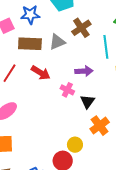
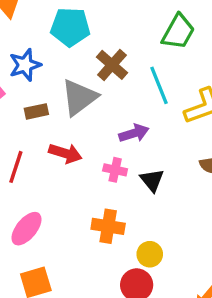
gray triangle: (57, 42) -> (79, 97), size x1.4
brown rectangle: (30, 44) -> (36, 111), size x0.6
orange cross: (100, 126) -> (108, 226), moved, turned -30

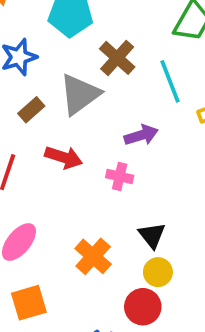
brown rectangle: (36, 111) -> (31, 110), turned -30
black triangle: (152, 180) -> (152, 235), moved
orange cross: (108, 226) -> (93, 256), moved, turned 32

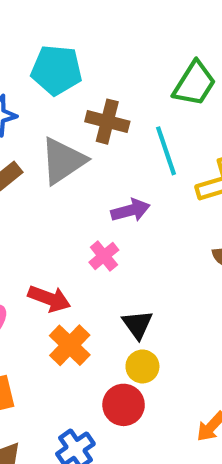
brown cross: (117, 58) -> (107, 122), turned -30
red arrow: (64, 157) -> (49, 299), moved
pink cross: (120, 176) -> (104, 256), turned 35

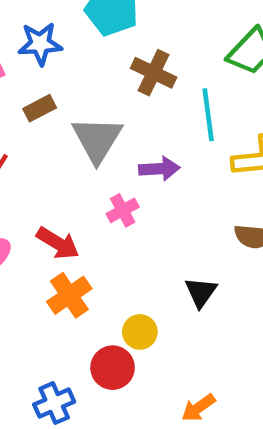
gray triangle: (63, 161) -> (97, 139), moved, turned -36
black triangle: (138, 324) -> (201, 292), moved

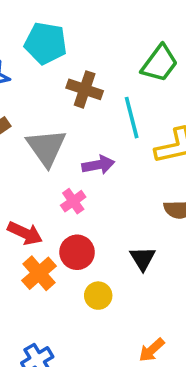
red circle: (113, 368) -> (77, 252), moved

